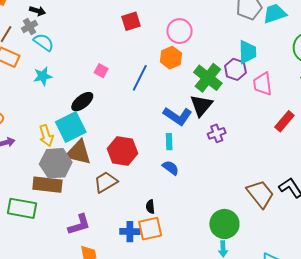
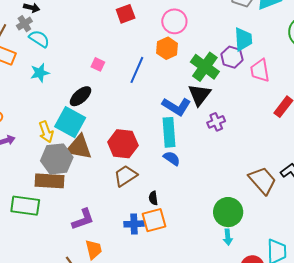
cyan square: (71, 127) -> (70, 122), turned -32
cyan rectangle: (169, 142) -> (169, 132), size x1.8
brown trapezoid: (106, 182) -> (126, 176), moved

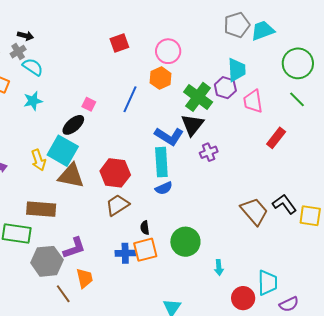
pink square: (98, 64) -> (89, 104), moved
blue semicircle: (172, 158) -> (164, 188), turned 120
gray hexagon: (57, 159) -> (47, 261), moved
green circle: (228, 212) -> (185, 242), moved

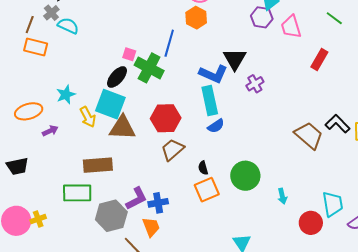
green cross: (198, 97) -> (149, 68), moved
cyan star: (33, 101) -> (66, 95), moved
blue cross: (125, 253) -> (158, 203), moved

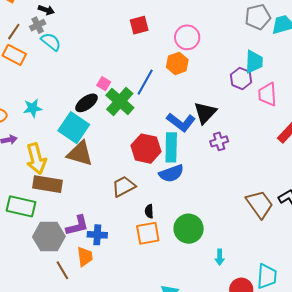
yellow arrow: (88, 117) -> (36, 159), moved, size x1.4
red hexagon: (166, 118) -> (146, 149), moved
blue semicircle: (216, 126) -> (171, 173), size x1.4

